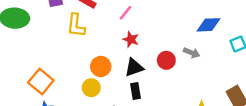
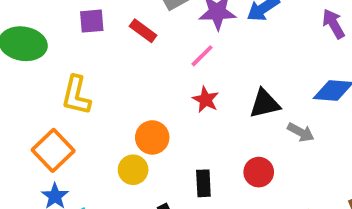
yellow L-shape: (76, 25) -> (76, 95), moved
red circle: (166, 60) -> (259, 172), moved
black triangle: (134, 67) -> (265, 104), moved

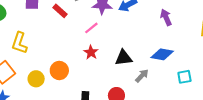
gray arrow: (301, 132) -> (142, 76), turned -80
yellow circle: (133, 170) -> (36, 79), moved

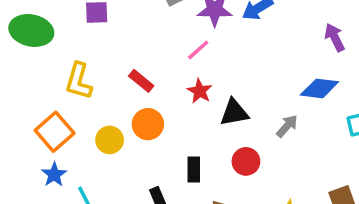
red rectangle: (60, 11) -> (141, 81), moved
purple arrow: (166, 17) -> (335, 37), moved
black triangle: (123, 58) -> (234, 113), moved

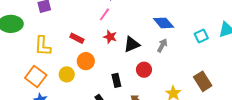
blue diamond: (319, 88) -> (164, 23), moved, turned 55

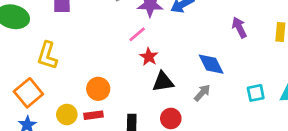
red star: (110, 37) -> (149, 57), moved
red rectangle: (77, 38) -> (94, 115), moved, turned -48
yellow circle: (67, 74) -> (67, 114), moved

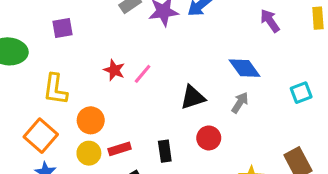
pink line: (137, 34) -> (143, 74), moved
red star: (149, 57) -> (114, 70), moved
orange circle: (98, 89) -> (91, 120), moved

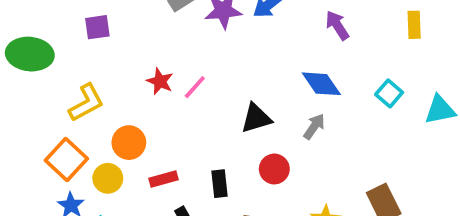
purple arrow: (270, 21) -> (337, 25), moved
yellow L-shape: (55, 89) -> (86, 103), turned -128
cyan square: (301, 93) -> (389, 93), moved, turned -30
yellow circle: (89, 153) -> (108, 178), moved

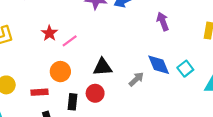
blue diamond: (321, 84) -> (159, 65), moved
orange circle: (129, 143) -> (60, 72), moved
red circle: (274, 169) -> (95, 93), moved

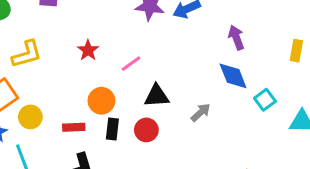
pink line: (70, 41) -> (131, 64), moved
blue diamond: (159, 65) -> (233, 76), moved
black rectangle: (73, 102) -> (112, 129), moved

